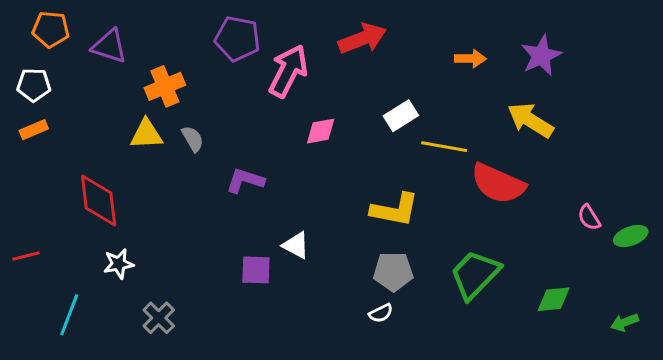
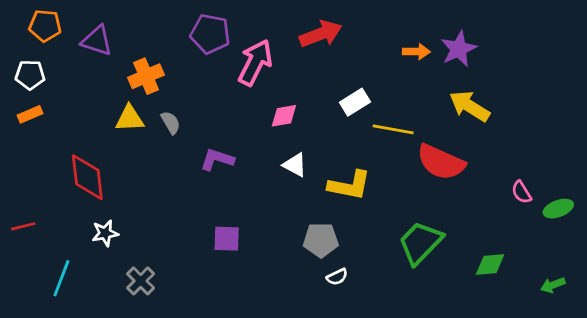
purple star: (541, 56) -> (459, 49), moved
white triangle: (296, 245) -> (295, 165), moved
gray pentagon: (393, 271) -> (321, 240), moved

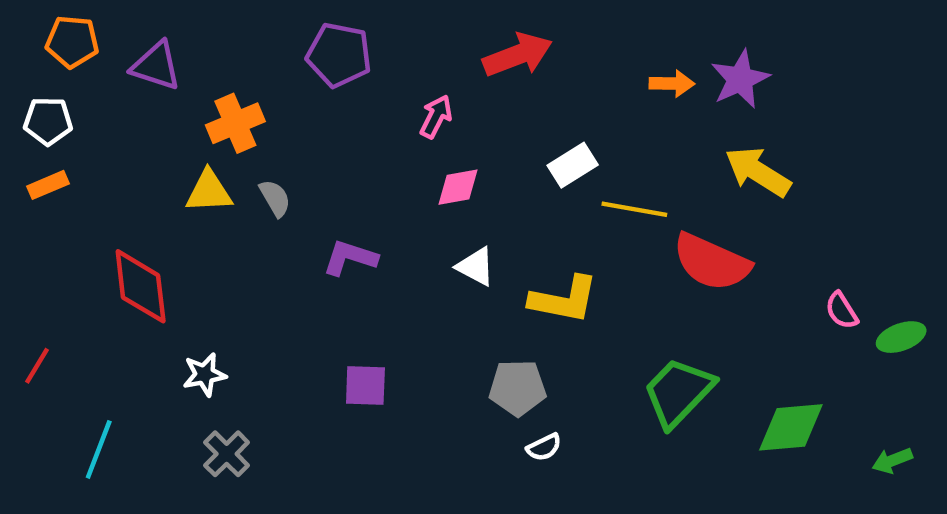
pink arrow: (255, 63) -> (436, 117), moved, size x0.6
red line: (23, 226) -> (37, 366), turned -45
white star: (105, 233) -> (205, 375), moved
green diamond: (490, 265) -> (791, 427), size x1.4

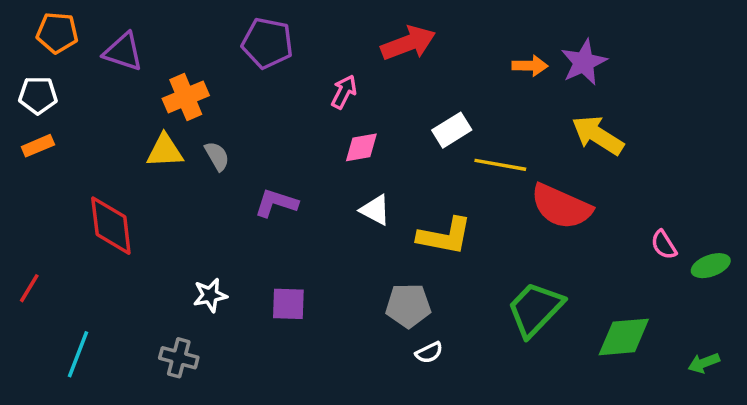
white star: (205, 375) -> (210, 295), moved
gray cross: (227, 454) -> (179, 358), turned -30

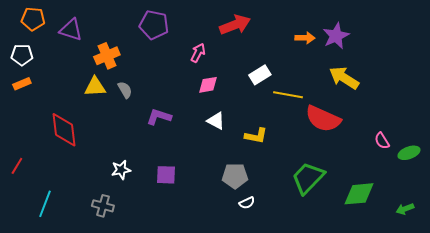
yellow L-shape: (445, 236) -> (256, 136), size x0.7

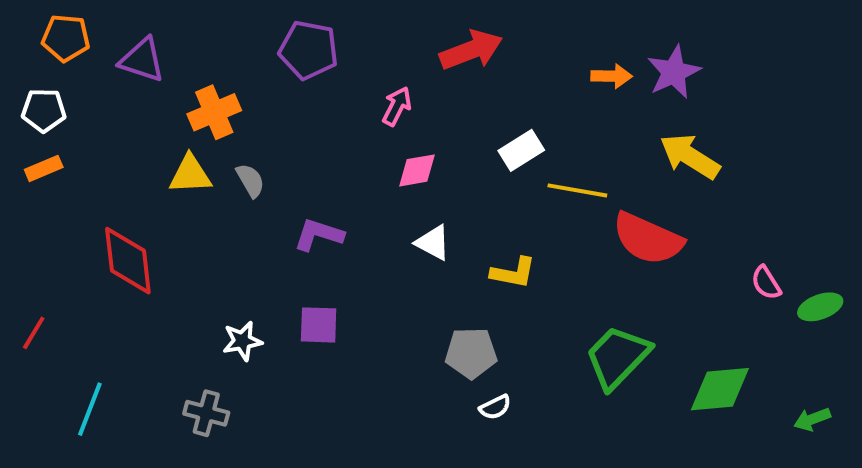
purple square: (166, 175) -> (319, 325), moved

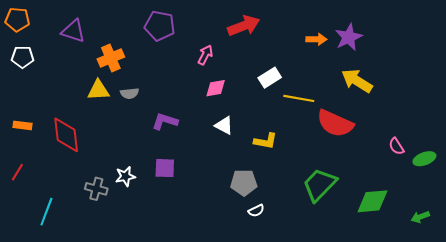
orange pentagon: (66, 38) -> (17, 20), moved
orange rectangle: (44, 168) -> (23, 125), moved, turned 30
gray semicircle: (250, 180) -> (130, 93), turned 114
gray cross: (206, 413) -> (96, 189), moved

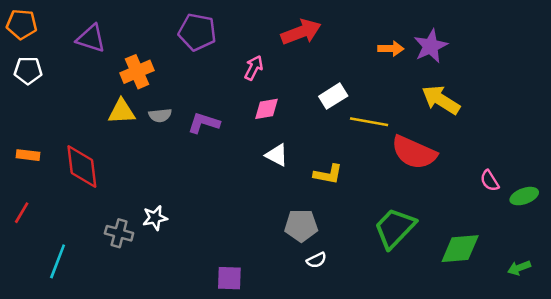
purple L-shape: (165, 121) -> (204, 123), moved
purple square: (165, 168) -> (229, 278), moved

